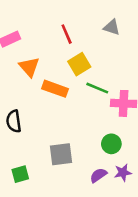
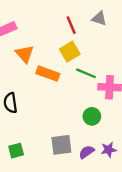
red line: (67, 34) -> (71, 25), moved
green circle: (111, 144) -> (92, 116), moved
gray square: (61, 154) -> (61, 145), moved

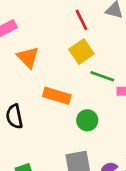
orange rectangle: (48, 74) -> (57, 96), moved
green circle: (92, 116) -> (87, 120), moved

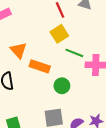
orange triangle: (28, 57) -> (18, 50), moved

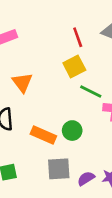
orange rectangle: (40, 66) -> (43, 135), moved

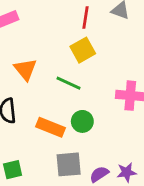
red line: (78, 37) -> (86, 17), turned 30
green line: (91, 91) -> (69, 83), moved

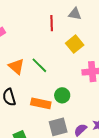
yellow square: (83, 50) -> (75, 44), moved
green line: (69, 83) -> (39, 65), moved, turned 30

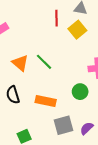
yellow square: (75, 44) -> (77, 30), moved
green circle: (62, 95) -> (80, 92), moved

